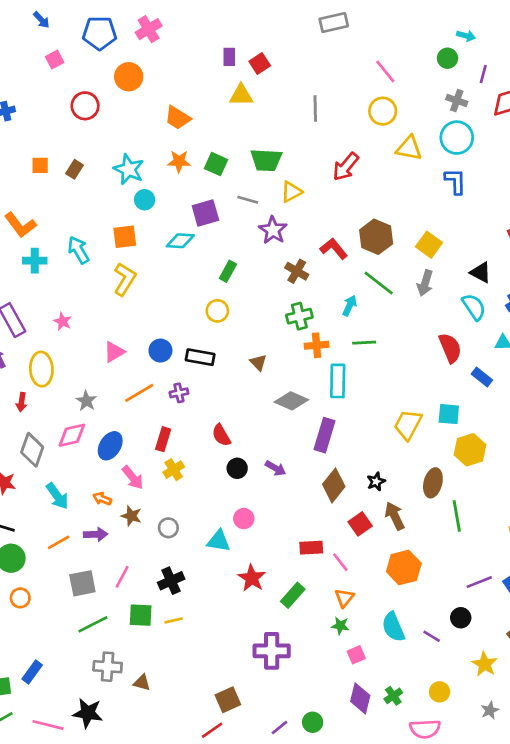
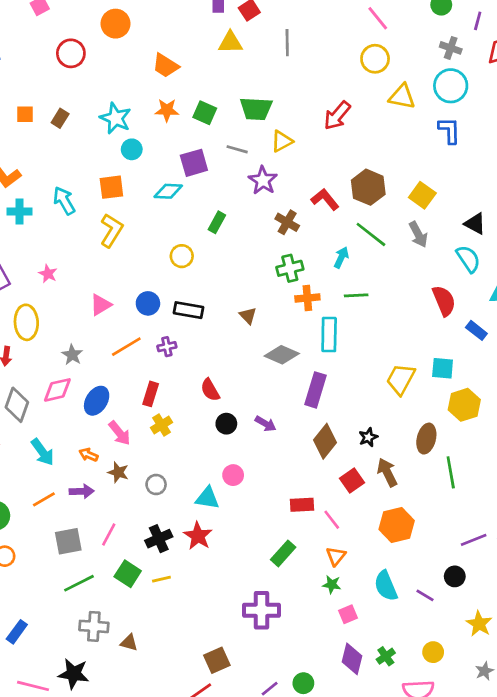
gray line: (315, 108) -> (287, 43), moved
gray arrow: (425, 283) -> (418, 234), turned -45
yellow circle: (217, 311) -> (182, 256), moved
red star: (252, 578) -> (198, 536), moved
green square: (141, 615) -> (128, 574), turned 30

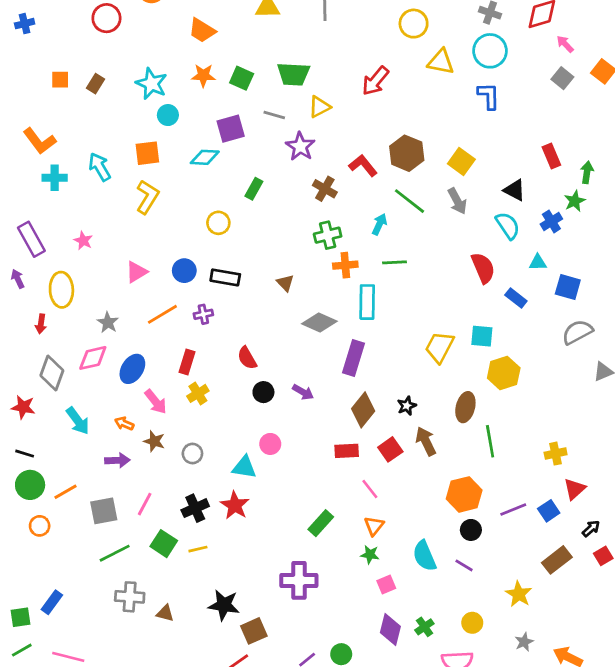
orange line: (44, 499) -> (66, 492), moved
red rectangle: (302, 505) -> (347, 451), moved
orange hexagon: (397, 525) -> (464, 494), moved
black circle: (455, 576) -> (471, 530), moved
black star: (74, 674) -> (224, 605), moved

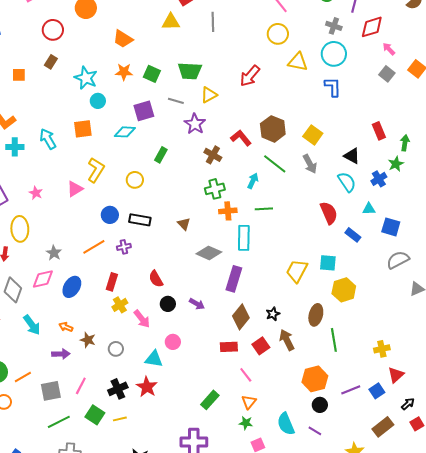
brown rectangle: (96, 84) -> (51, 62), moved
yellow L-shape: (147, 197) -> (96, 170), moved
pink triangle: (136, 272) -> (75, 189), moved
pink arrow: (156, 402) -> (142, 319), moved

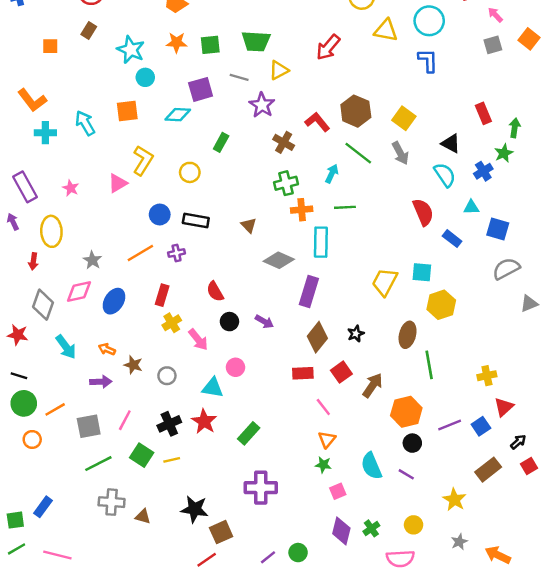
green square: (152, 74) -> (210, 45), turned -30
gray square: (387, 74) -> (493, 45), turned 35
brown arrow: (287, 340) -> (373, 385), moved, turned 60
green rectangle: (210, 400) -> (249, 433), moved

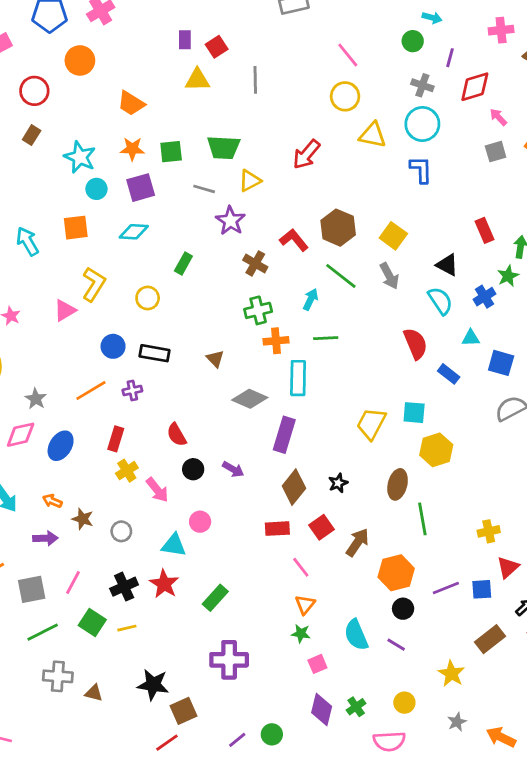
purple square: (201, 89) -> (141, 188), moved
blue square: (481, 426) -> (482, 589), turned 30

